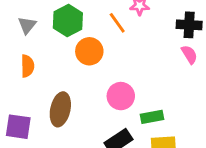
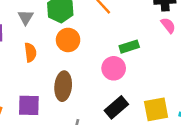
orange circle: (89, 51) -> (68, 40), moved
green rectangle: (152, 117) -> (129, 47), moved

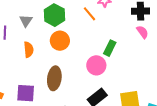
green rectangle: (129, 47) -> (110, 48), turned -49

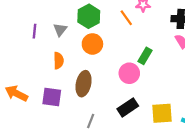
gray triangle: (26, 21) -> (60, 30), moved
orange semicircle: (29, 50) -> (59, 61), moved

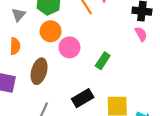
green rectangle: (145, 56) -> (103, 61), moved
pink circle: (129, 73) -> (69, 47), moved

